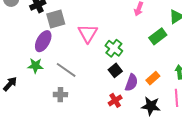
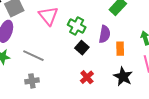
orange rectangle: (153, 78) -> (120, 49), turned -40
purple semicircle: (131, 83) -> (105, 34), moved
black star: (151, 106) -> (123, 77), turned 30

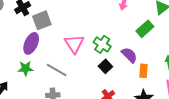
pink triangle: (48, 16) -> (74, 44), moved
purple semicircle: (105, 34) -> (129, 55), turned -60

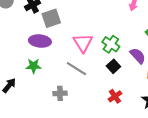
purple ellipse: (31, 43) -> (40, 41), turned 70
gray line: (57, 70) -> (76, 69), moved

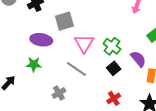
gray square: (51, 18) -> (64, 21), moved
gray cross: (60, 93) -> (59, 93), turned -32

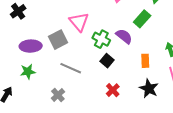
gray square: (64, 21) -> (58, 40), moved
pink triangle: (84, 43) -> (79, 22), moved
purple semicircle: (138, 59) -> (124, 36), moved

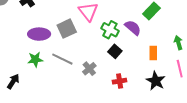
gray line: (71, 68) -> (62, 59), moved
red cross: (113, 90) -> (120, 81), turned 32
gray cross: (58, 95) -> (89, 69), moved

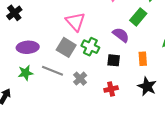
gray square: (67, 29) -> (66, 47), moved, turned -30
green cross: (110, 30) -> (90, 47), moved
black square: (115, 51) -> (114, 60), moved, turned -32

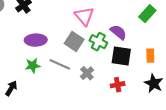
purple semicircle: (121, 35) -> (118, 32), moved
black square: (114, 60) -> (121, 56), size x1.5

